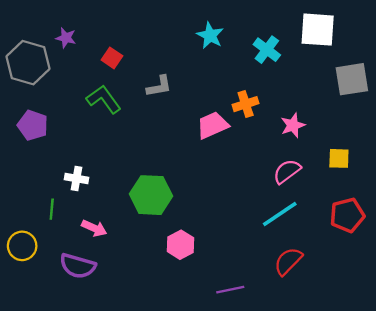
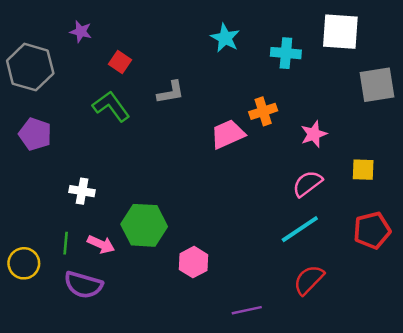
purple star: (66, 38) -> (81, 32), moved
cyan cross: (267, 50) -> (286, 53), turned -32
green hexagon: (151, 195) -> (144, 225), moved
green line: (52, 209) -> (66, 243), moved

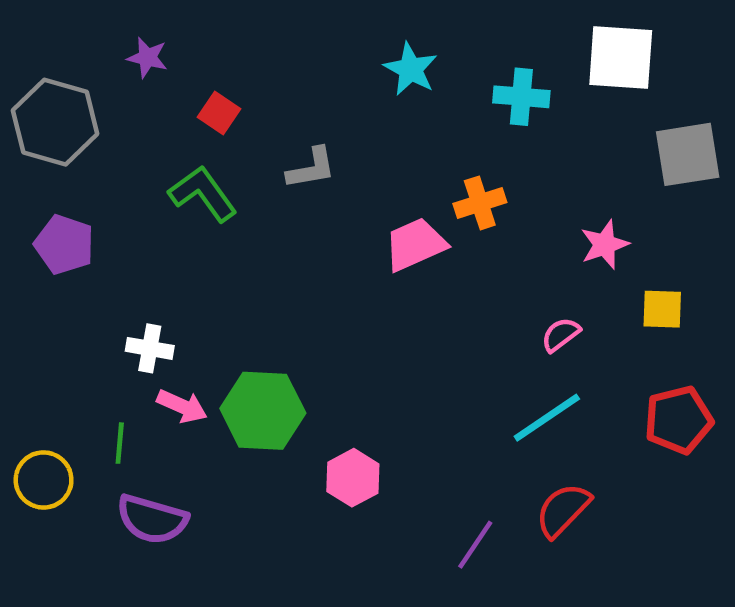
pink star: (314, 134) -> (605, 245), moved
pink semicircle: (307, 184) -> (561, 335), size x0.7
pink arrow: (101, 244) -> (182, 406), moved
purple line: (247, 310) -> (475, 545), moved, turned -44

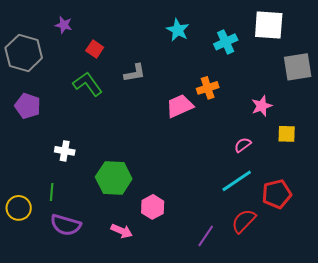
cyan cross: (521, 97) -> (226, 42), turned -30
pink arrow: (182, 406) -> (122, 231), moved
red pentagon: (678, 420) -> (277, 194), moved

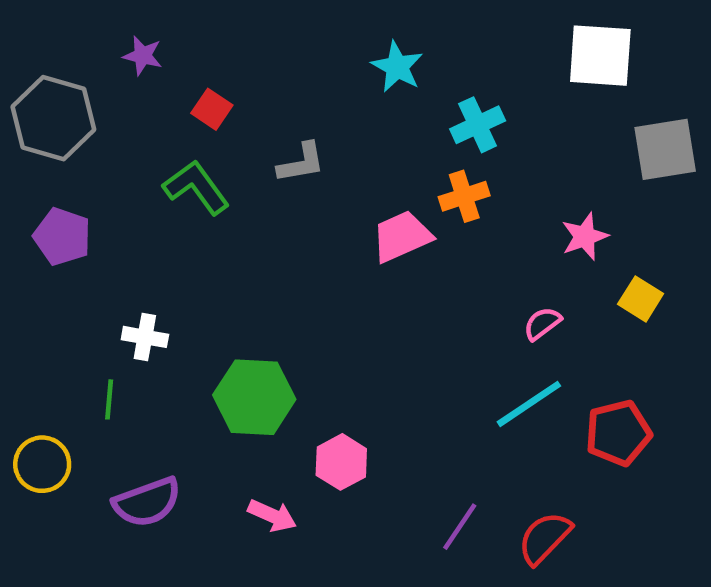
cyan cross: (226, 42) -> (478, 125), moved
yellow square: (287, 134) -> (641, 299), turned 30
green line: (52, 192) -> (109, 399), moved
red semicircle: (244, 221) -> (545, 538), moved
purple semicircle: (66, 225) -> (147, 502), turned -36

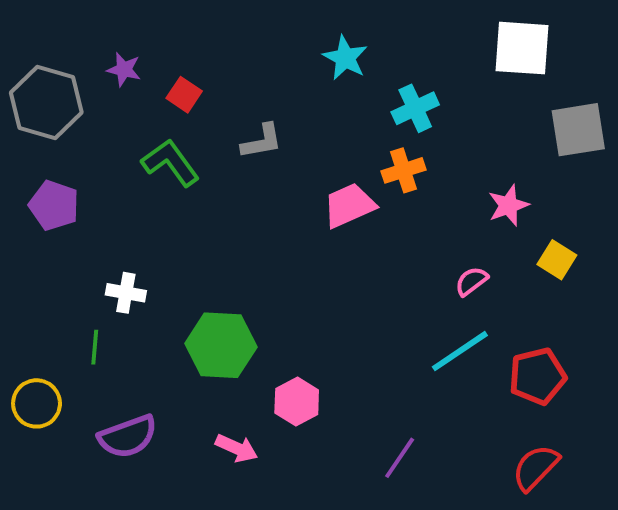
purple star: (143, 56) -> (124, 69), moved
red semicircle: (545, 538) -> (536, 468), moved

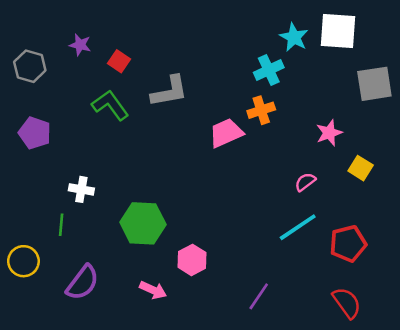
cyan star: (345, 58) -> (294, 37), moved
gray hexagon: (46, 102) -> (30, 66), size x0.7
gray L-shape: (262, 141) -> (169, 91), size x1.4
purple semicircle: (128, 436) -> (83, 283), turned -33
red semicircle: (536, 468) -> (347, 303), turned 100

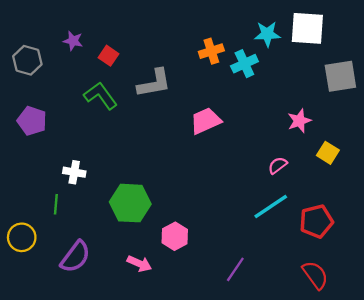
cyan star: (294, 37) -> (267, 34), turned -30
orange cross: (261, 110) -> (211, 51), moved

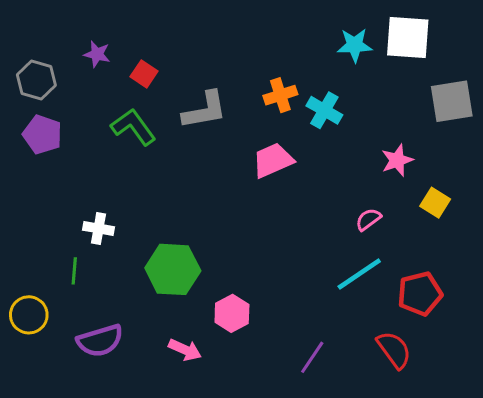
orange cross: (211, 51) -> (280, 95), moved
cyan cross: (244, 64) -> (324, 110), moved, turned -35
purple pentagon: (32, 121) -> (42, 135), moved
purple semicircle: (75, 257) -> (100, 341), turned 36
red semicircle: (315, 275) -> (394, 350), moved

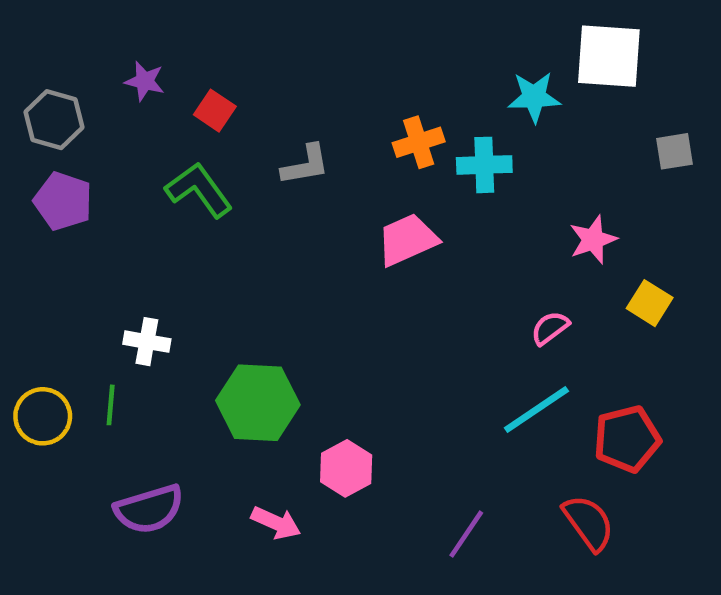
cyan star: (355, 45) -> (534, 97), moved
gray square: (452, 101) -> (675, 151), size x0.6
gray L-shape: (205, 110) -> (305, 165), size x0.7
cyan cross: (324, 110) -> (484, 165), turned -32
yellow circle: (29, 315) -> (43, 416), moved

